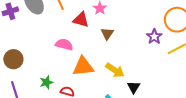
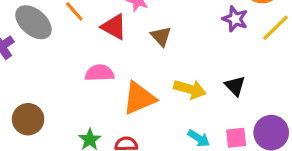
red triangle: (81, 20) -> (114, 27), turned 30
black triangle: (134, 87) -> (235, 86), moved

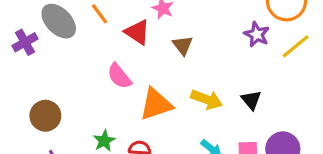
pink semicircle: (100, 73) -> (119, 76), turned -132

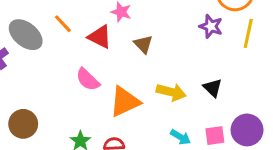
yellow line: (296, 46) -> (248, 33), turned -32

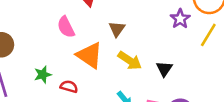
brown triangle: (143, 44) -> (117, 29), moved
orange triangle: (125, 102) -> (89, 55), turned 40

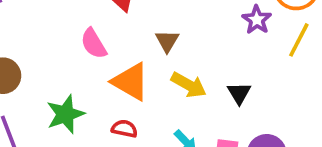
green star: (43, 75) -> (65, 114), size x1.5
red semicircle: (69, 87) -> (124, 129), moved

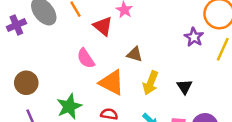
brown triangle: (167, 41) -> (135, 54), turned -42
yellow arrow: (189, 85) -> (151, 83), turned 85

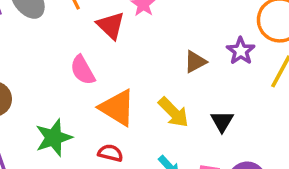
brown triangle: (135, 54) -> (195, 62), moved, turned -49
yellow arrow: (151, 83) -> (173, 112), turned -70

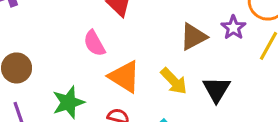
brown triangle: (195, 62) -> (193, 37), size x1.4
black triangle: (222, 121) -> (216, 89), size x1.4

